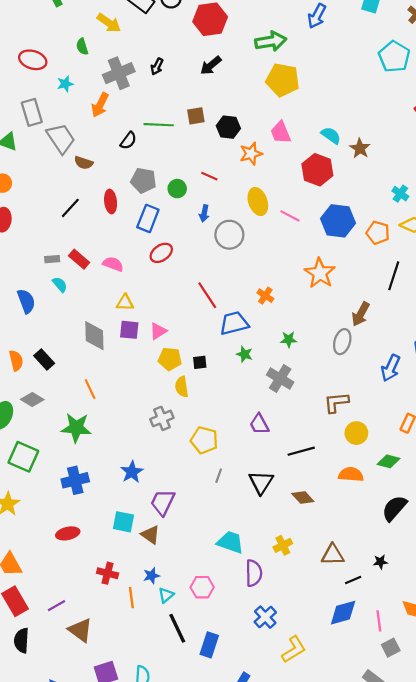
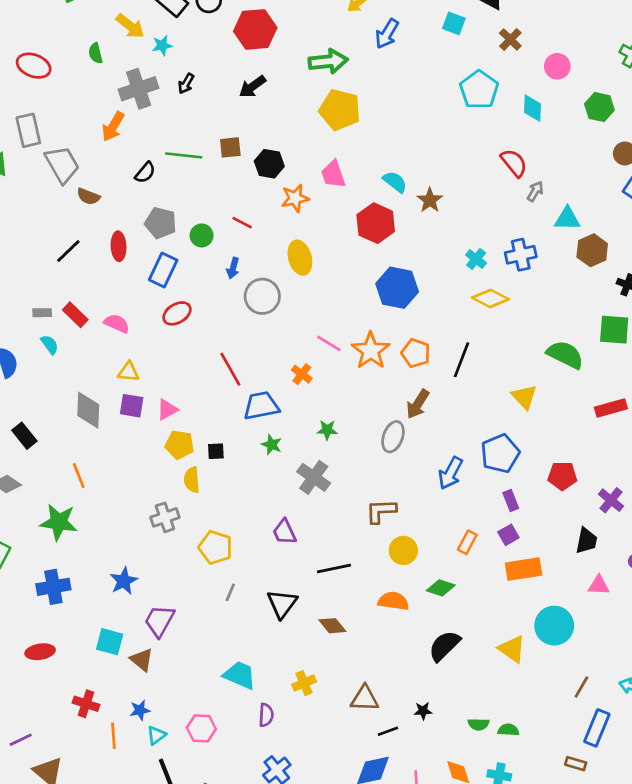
cyan star: (65, 84) -> (162, 45), moved
pink line: (290, 216) -> (329, 343), moved
orange pentagon: (378, 233) -> (416, 353), moved
purple semicircle: (254, 573) -> (266, 715), size x0.7

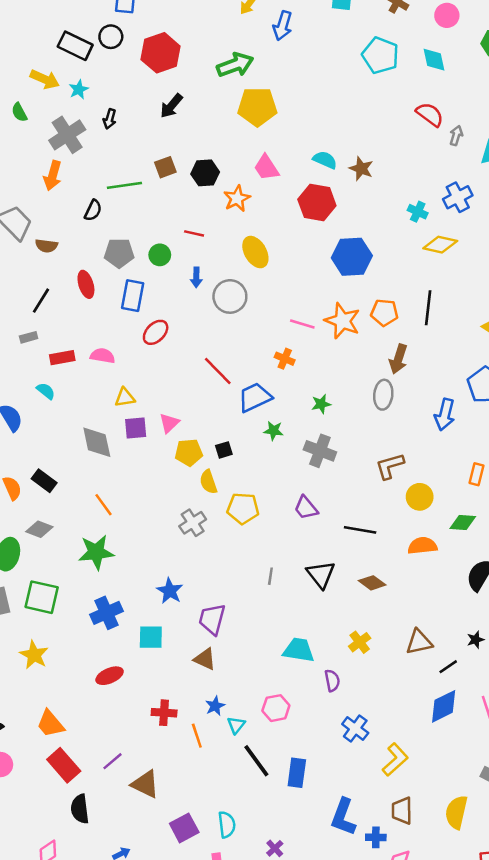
gray rectangle: (42, 313) -> (29, 337), moved
red rectangle: (75, 315) -> (62, 358), turned -40
yellow pentagon: (215, 547) -> (243, 508), moved
black line: (334, 568) -> (360, 530), turned 36
cyan square: (110, 642) -> (151, 637), moved

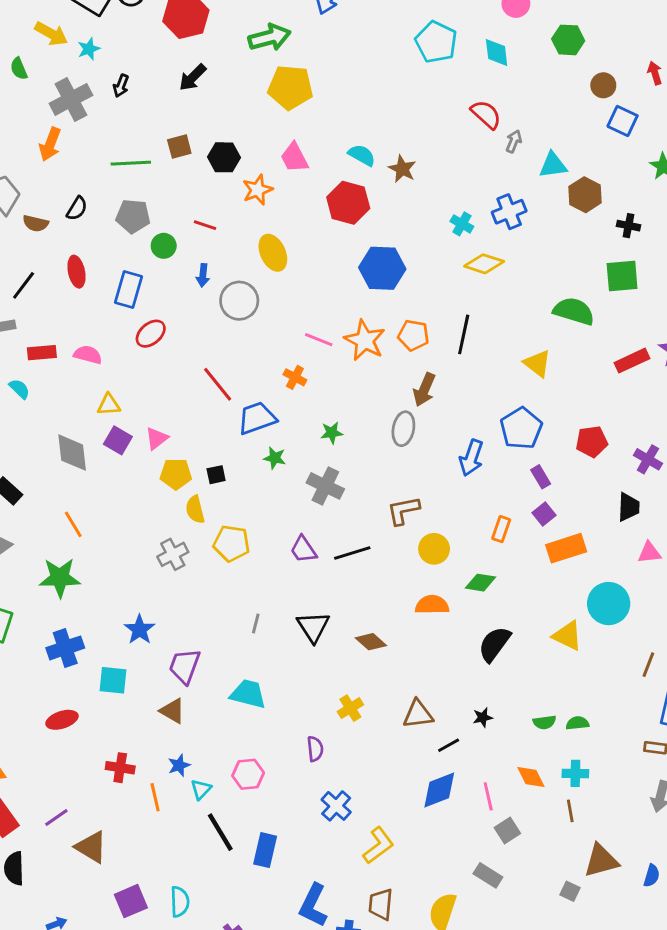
black semicircle: (93, 210) -> (77, 208), moved
gray pentagon: (119, 253) -> (133, 216), moved
purple square: (136, 428) -> (118, 440), turned 30
black line: (360, 530) -> (352, 553), moved, turned -32
cyan trapezoid: (299, 650) -> (248, 694), moved

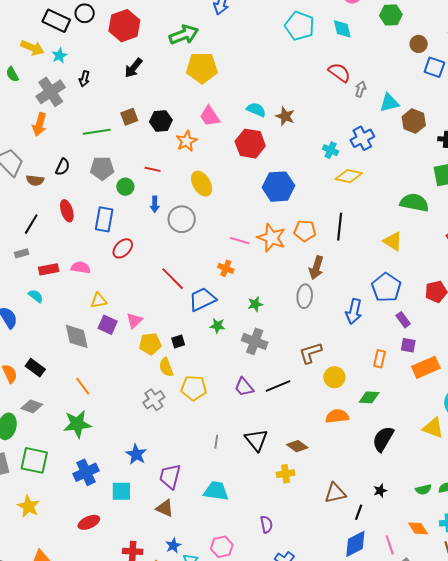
purple square: (544, 514) -> (408, 345), turned -35
yellow cross: (350, 708) -> (286, 474), moved, turned 30
black line: (449, 745) -> (359, 512), turned -35

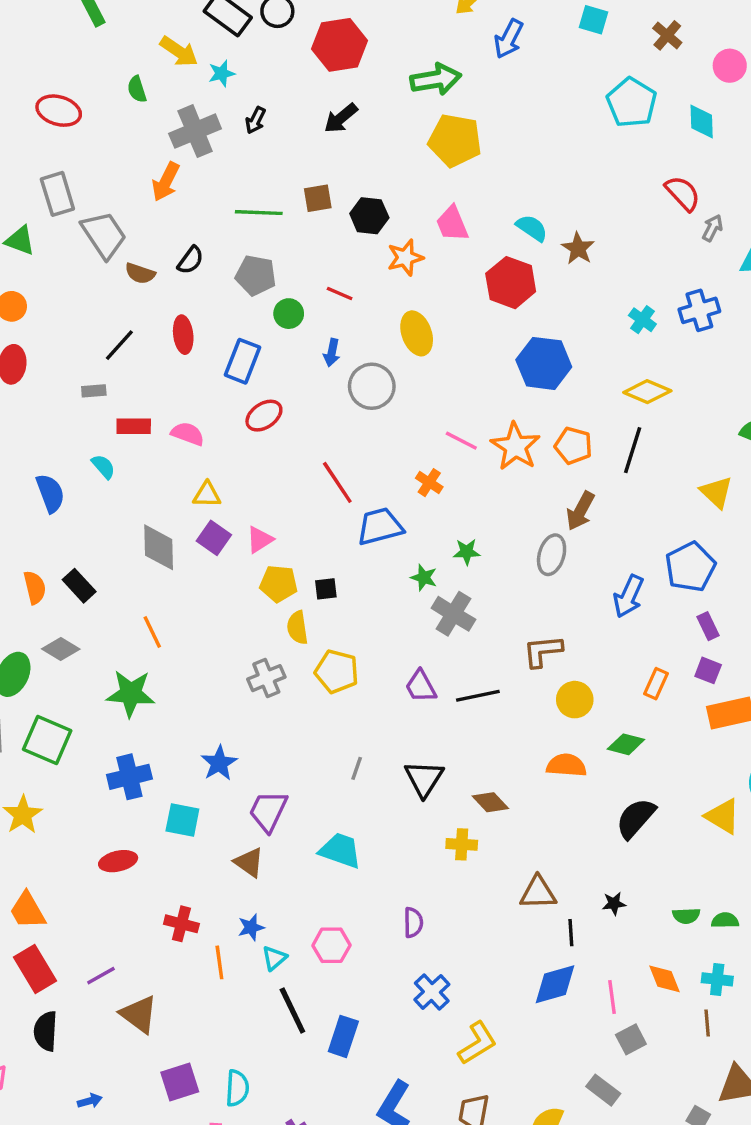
yellow diamond: (349, 176) -> (647, 392), moved
green star: (218, 326) -> (424, 578), moved
black line: (359, 512) -> (571, 933), turned -35

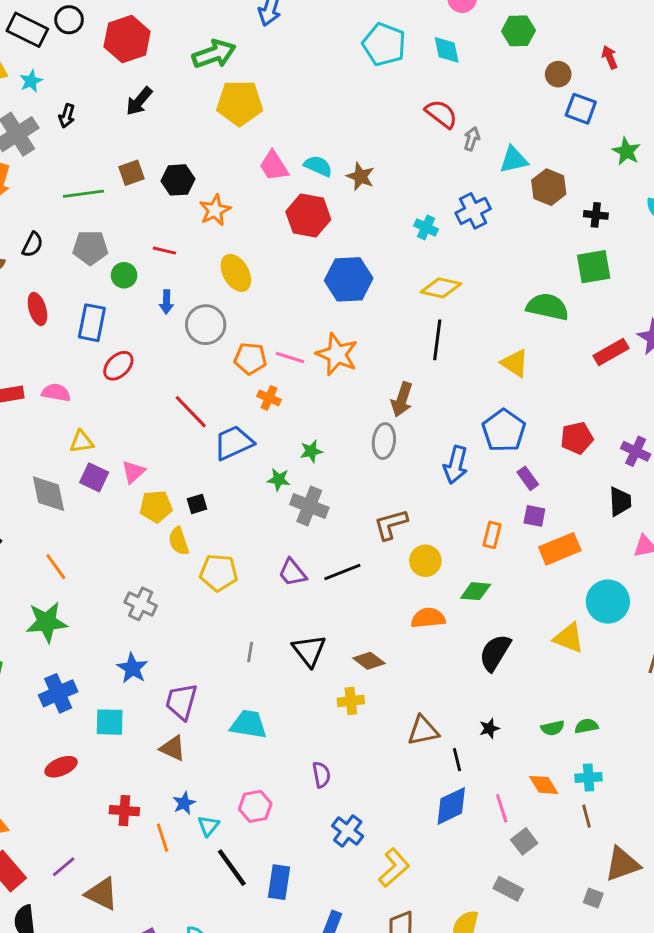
pink trapezoid: (452, 224) -> (274, 166), moved
orange pentagon: (573, 446) -> (250, 359), moved
gray cross: (266, 678) -> (141, 604), moved, turned -32

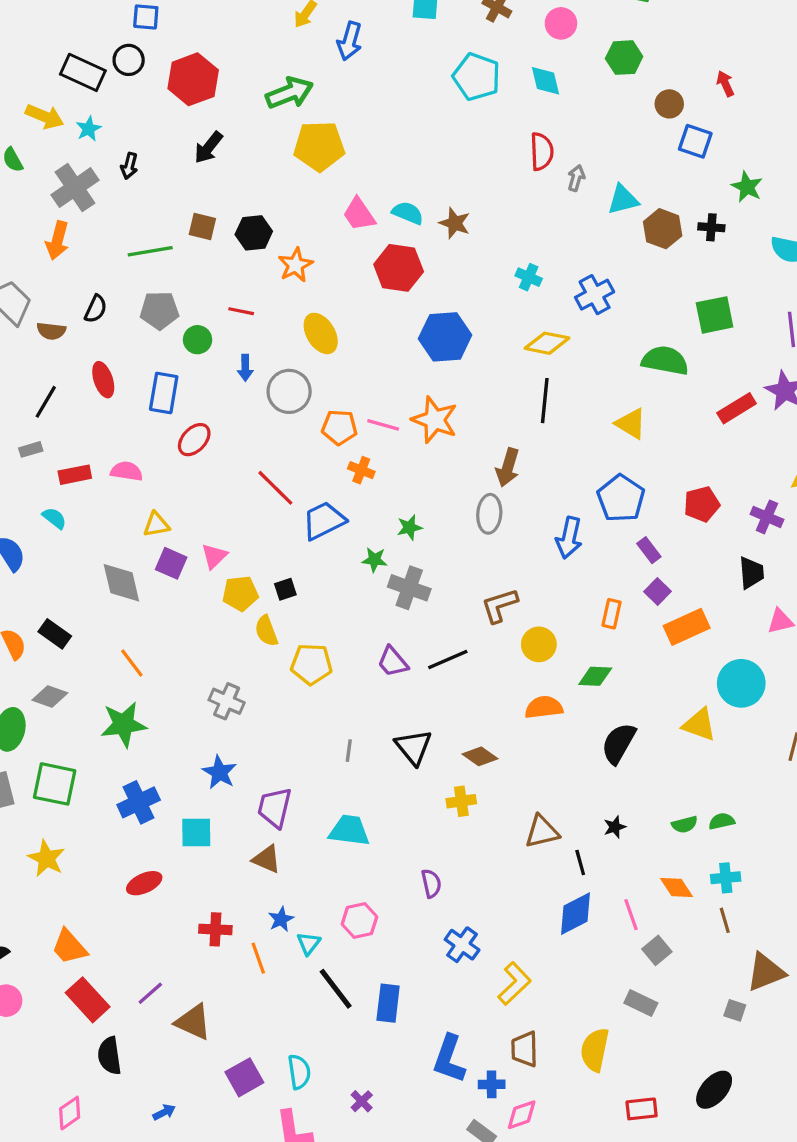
red semicircle: (441, 114) -> (542, 151), turned 52
brown square: (132, 173) -> (202, 227), turned 35
blue cross: (473, 211) -> (595, 295), moved
black cross: (596, 215) -> (711, 227), moved
purple square: (534, 516) -> (658, 591), turned 35

